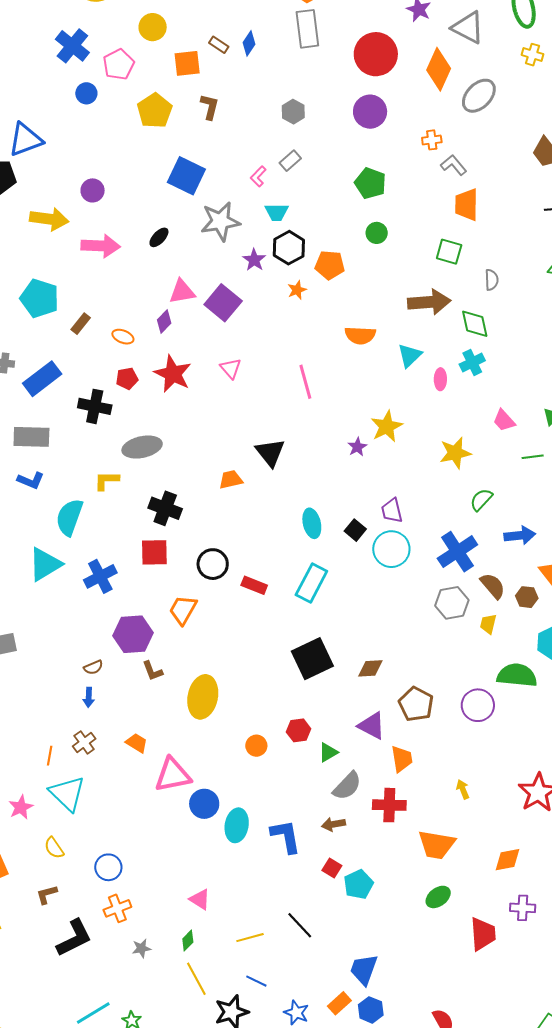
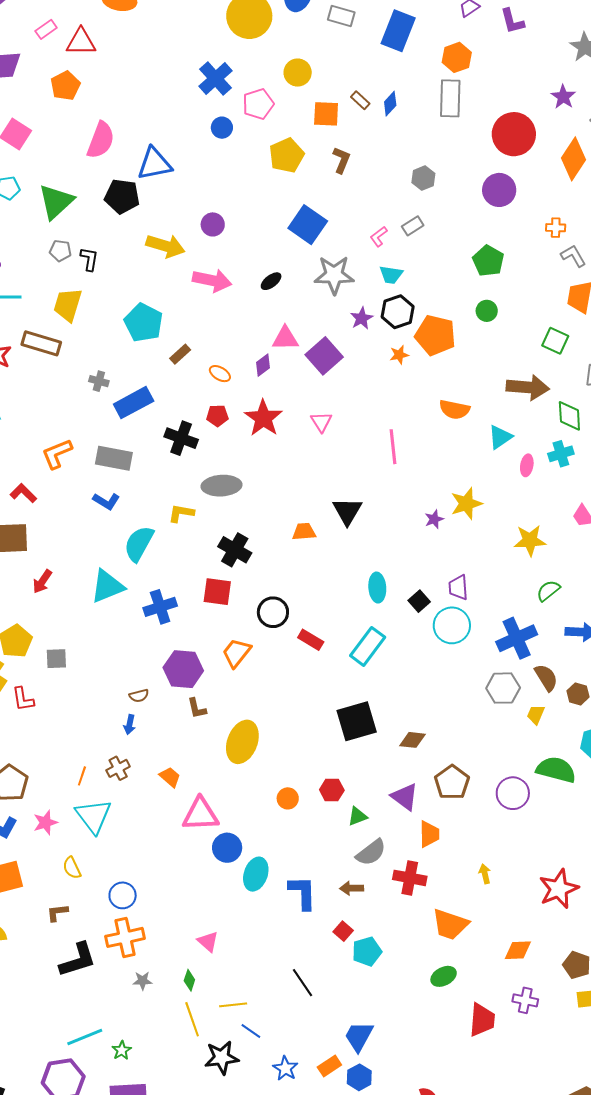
orange pentagon: (330, 265) -> (435, 335), size x1.4
orange cross: (117, 908) -> (125, 937), size x1.4
yellow line: (250, 938) -> (233, 1005), moved
green diamond: (188, 941) -> (189, 980), turned -35

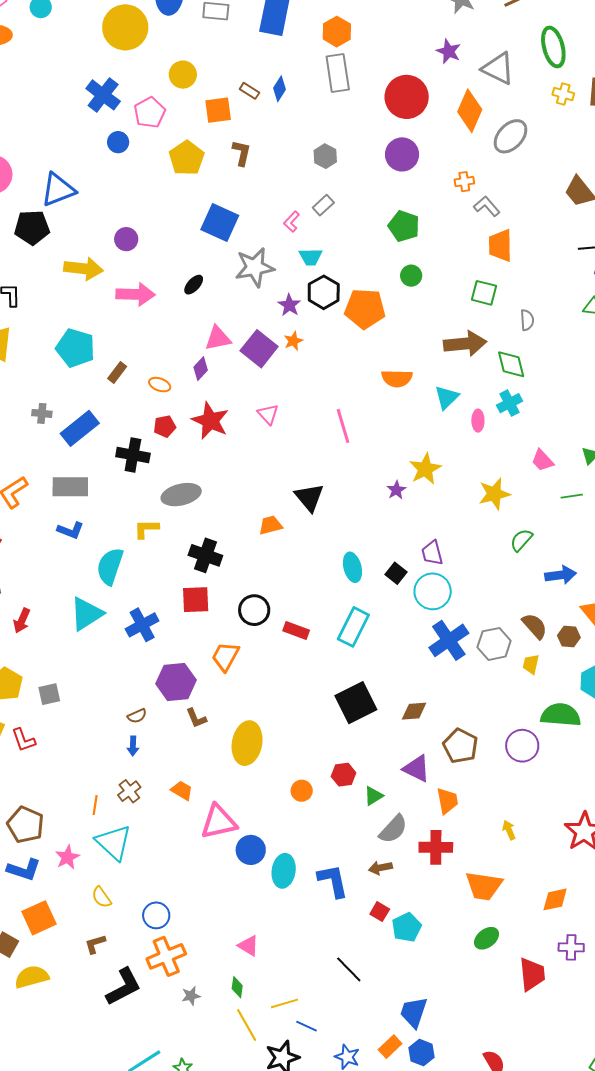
orange star: (399, 355) -> (293, 341), moved
blue cross: (517, 638) -> (449, 640), moved

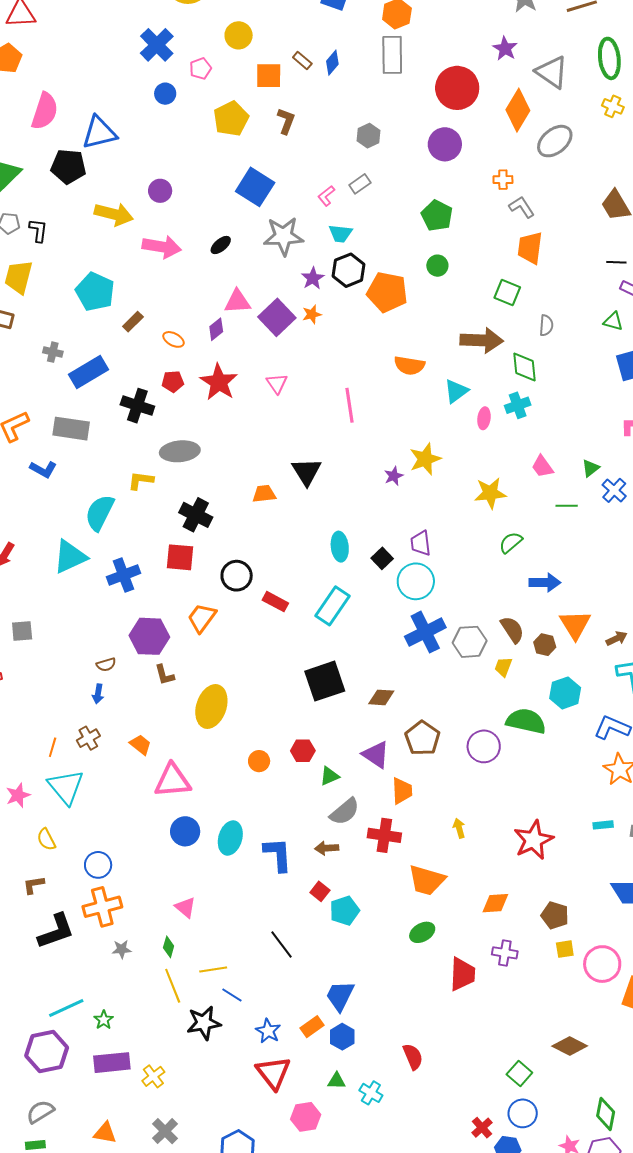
pink pentagon: (150, 113) -> (200, 69), size x0.7
blue L-shape: (71, 530) -> (43, 469), moved
blue circle: (251, 850) -> (185, 831), moved

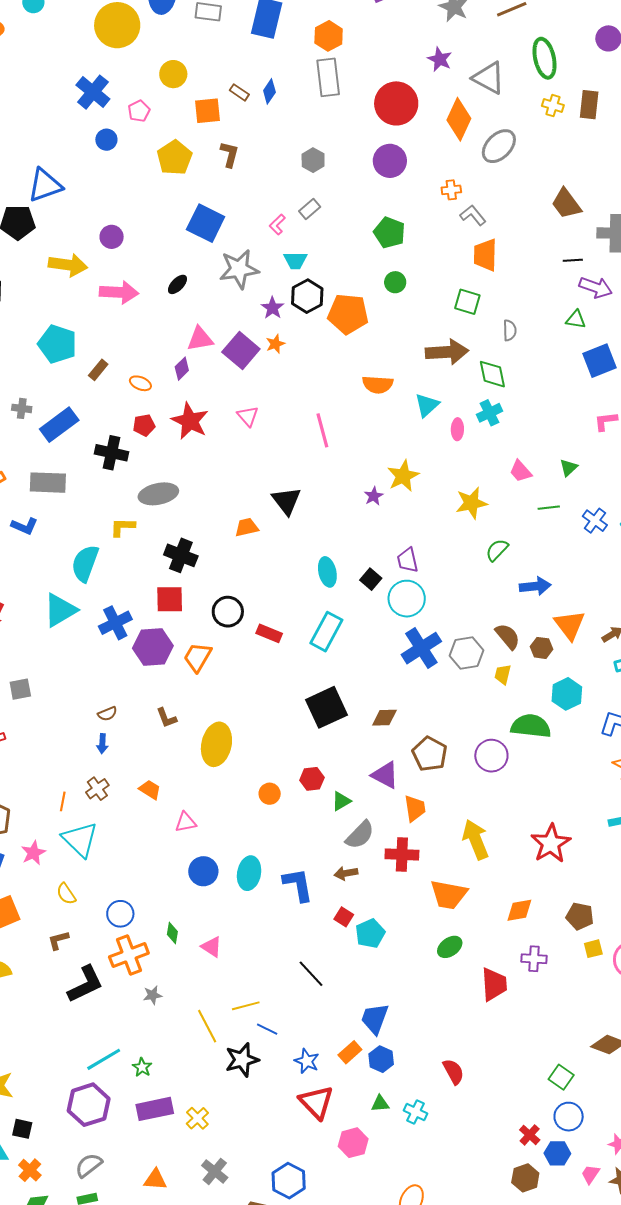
blue cross: (614, 490) -> (595, 521), moved
purple hexagon: (149, 636) -> (153, 647), moved
pink triangle: (173, 781) -> (186, 822), size x0.6
yellow arrow: (459, 828) -> (476, 839), size x2.0
green diamond: (169, 947) -> (172, 933), moved

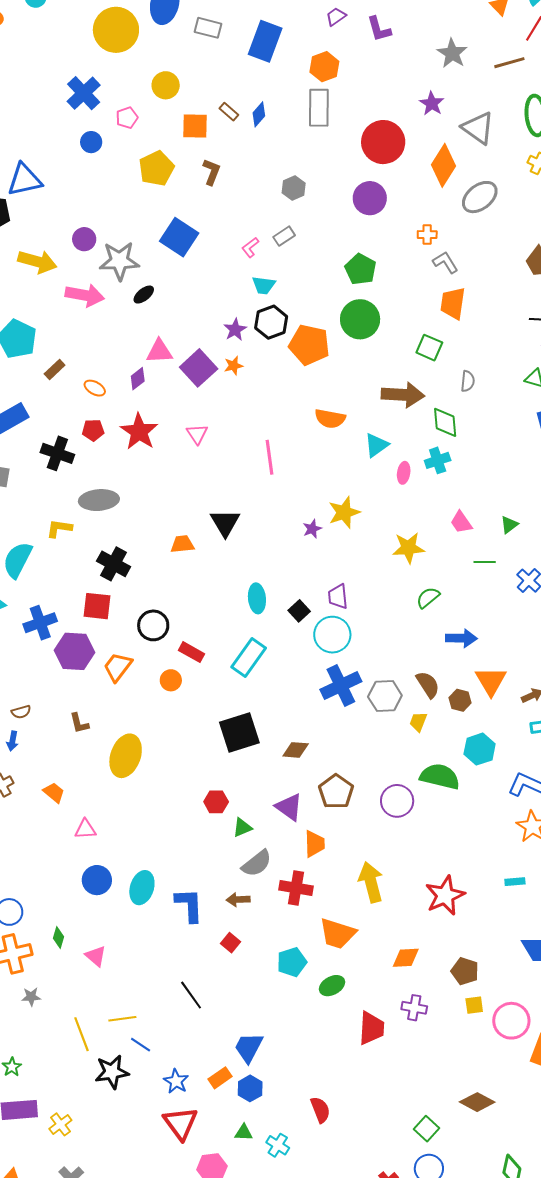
gray star: (239, 269) -> (119, 261), moved
green circle: (395, 282) -> (360, 319), size x1.8
orange circle: (270, 794) -> (171, 680), moved
cyan pentagon: (370, 933) -> (292, 962), moved

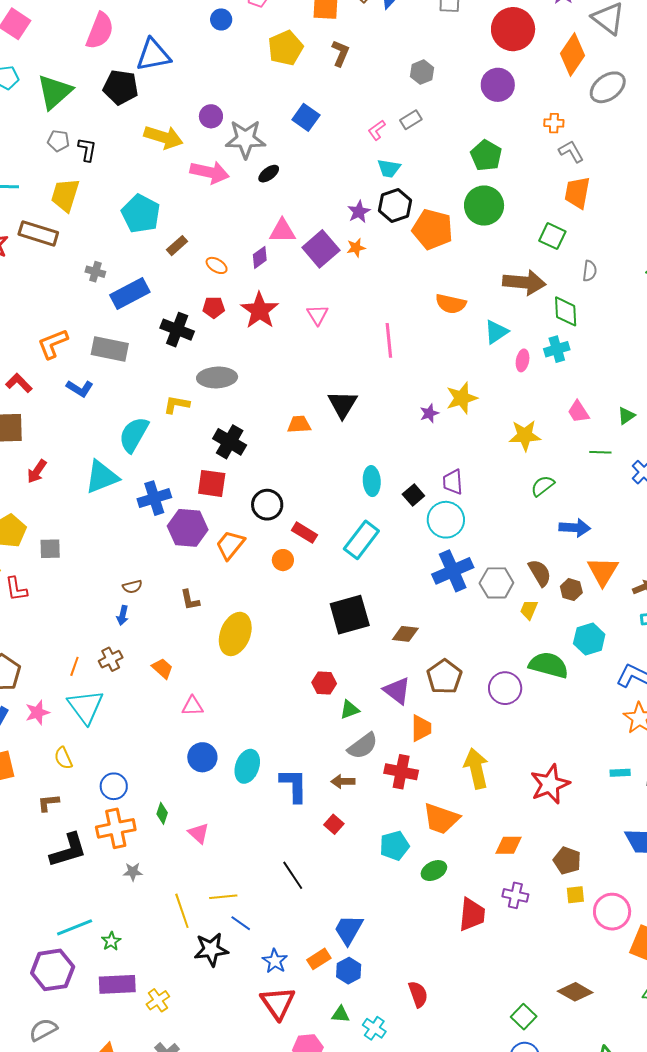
blue square: (179, 237) -> (306, 117), size x0.7

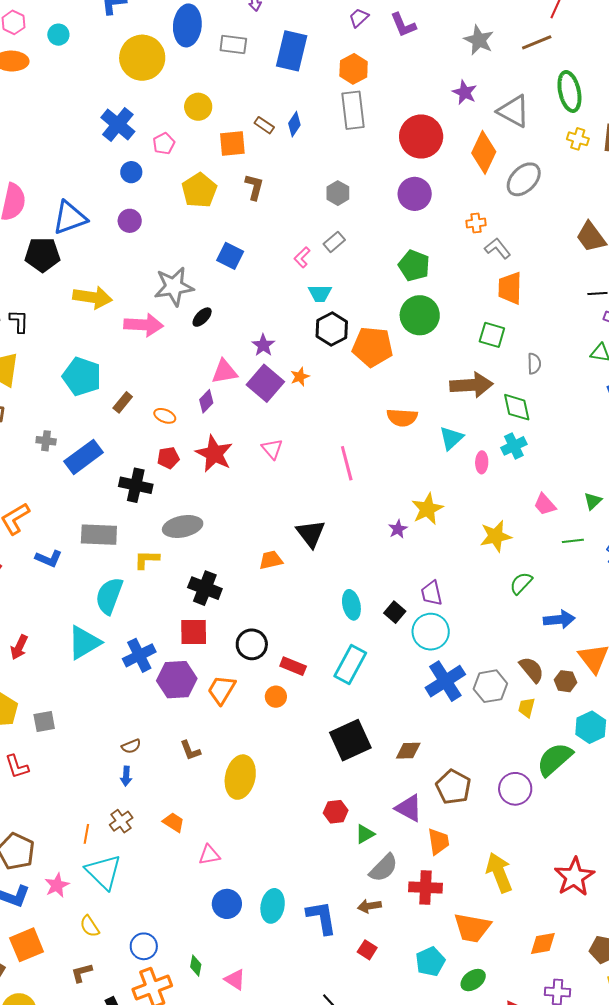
purple circle: (211, 116) -> (130, 221), moved
purple star: (359, 212) -> (263, 345), moved
gray rectangle: (110, 349) -> (99, 535), moved
green semicircle: (549, 665) -> (555, 759), turned -48

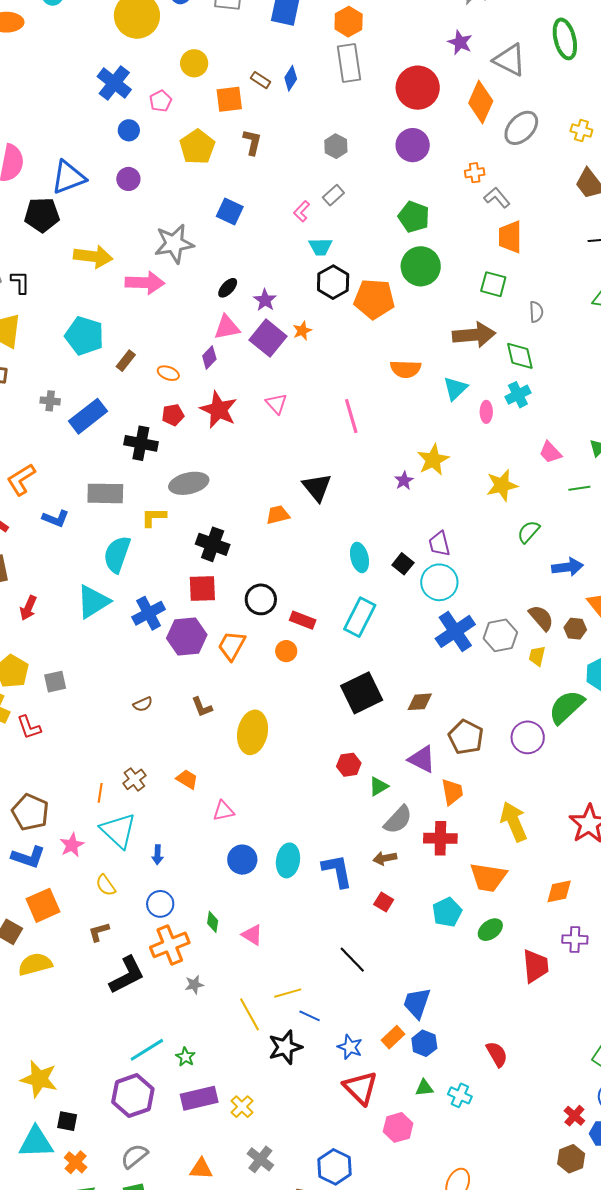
yellow cross: (578, 139) -> (581, 131), moved
black ellipse: (202, 317) -> (228, 288), moved
blue arrow: (126, 776) -> (157, 855), moved

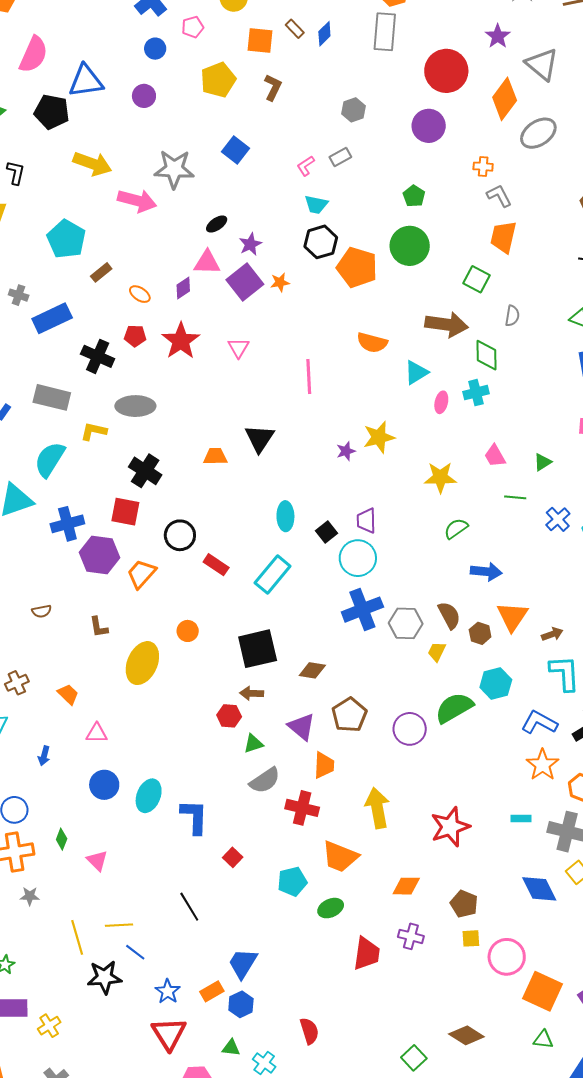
green pentagon: (414, 217) -> (414, 196), size x0.7
orange circle: (286, 651) -> (188, 631), moved
blue arrow: (157, 855) -> (44, 756), moved
brown arrow: (385, 858) -> (252, 693), moved

